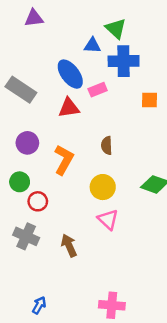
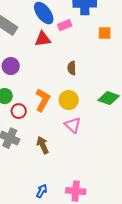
orange L-shape: (64, 160) -> (43, 100), moved
blue arrow: (39, 305) -> (42, 191), moved

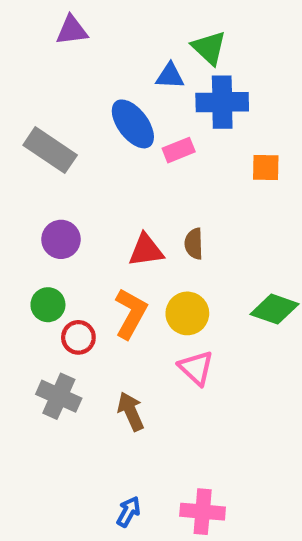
red triangle: (43, 39) -> (146, 250), moved

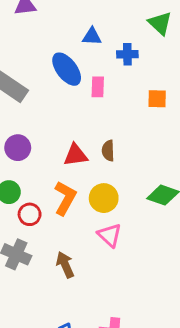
green triangle: (209, 48) -> (160, 23), moved
blue cross: (222, 102) -> (127, 54), size x0.6
pink rectangle: (179, 150) -> (98, 87), turned -66

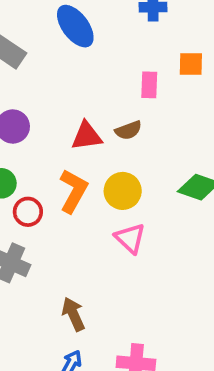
pink rectangle: (98, 87) -> (149, 85), moved
brown semicircle: (108, 151) -> (128, 130), turned -108
brown arrow: (65, 265) -> (73, 314), moved

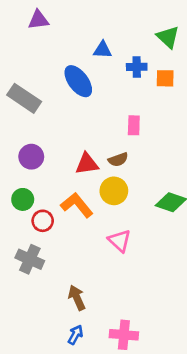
orange square: (191, 64) -> (165, 78), moved
orange L-shape: (73, 191) -> (77, 205), turned -68
yellow circle: (123, 191) -> (114, 191), moved

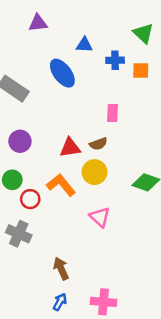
purple triangle: (38, 20) -> (38, 23), moved

